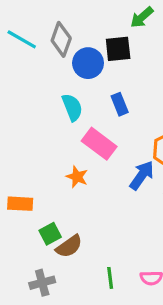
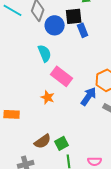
blue rectangle: (120, 104) -> (83, 30), moved
green square: (50, 234) -> (62, 143), moved

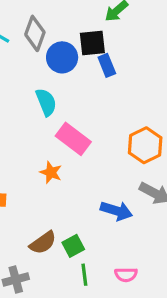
blue arrow: (89, 96) -> (116, 211), moved, turned 72

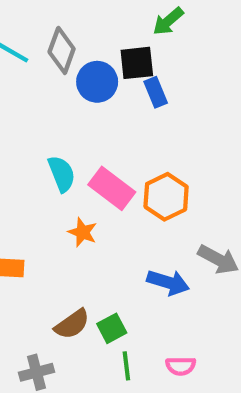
cyan semicircle: (46, 102) -> (62, 174), moved
orange hexagon: (145, 145) -> (166, 197), moved

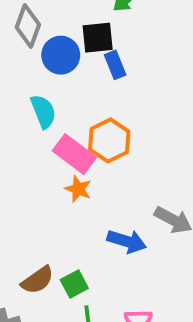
cyan semicircle: (62, 174) -> (43, 111), moved
orange hexagon: (166, 197) -> (109, 140), moved
orange star: (82, 232) -> (78, 189), moved

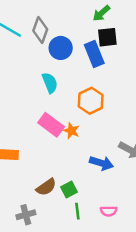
black square: (98, 38) -> (107, 37), moved
blue rectangle: (115, 65) -> (94, 54), size x1.5
pink rectangle: (74, 154) -> (51, 125), moved

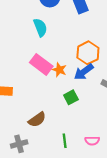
orange hexagon: (91, 101) -> (88, 53), moved
blue arrow: (101, 163) -> (84, 72), moved, turned 126
green square: (69, 190) -> (71, 97), moved

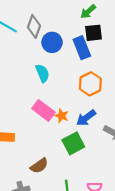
orange hexagon: (88, 53) -> (90, 84), moved
green square: (71, 97) -> (73, 143), size x1.5

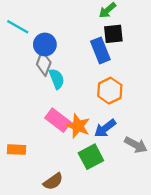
gray diamond: (34, 26) -> (44, 63), moved
blue circle: (52, 42) -> (45, 44), moved
orange star: (62, 116) -> (78, 126), size x1.5

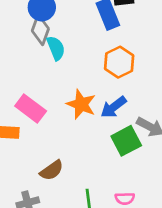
pink rectangle: (58, 120) -> (31, 109), moved
green square: (91, 157) -> (126, 141), moved

